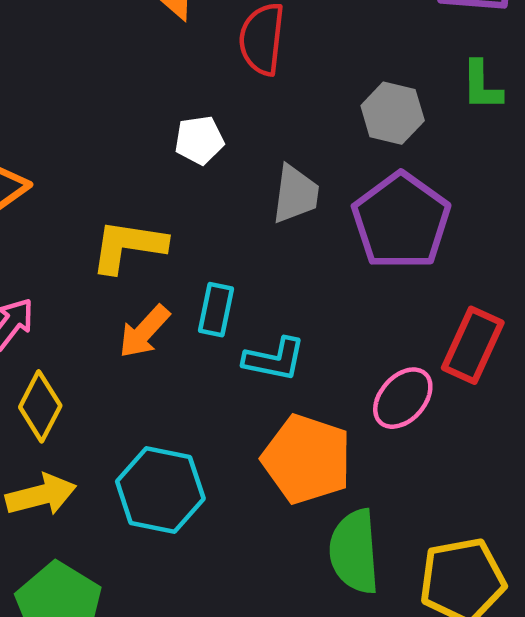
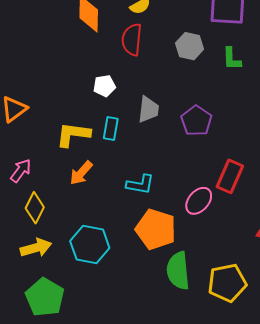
gray hexagon: (393, 113) -> (190, 46), moved
purple pentagon: (401, 221) -> (196, 121), size x0.7
cyan rectangle: (216, 310) -> (111, 129), moved

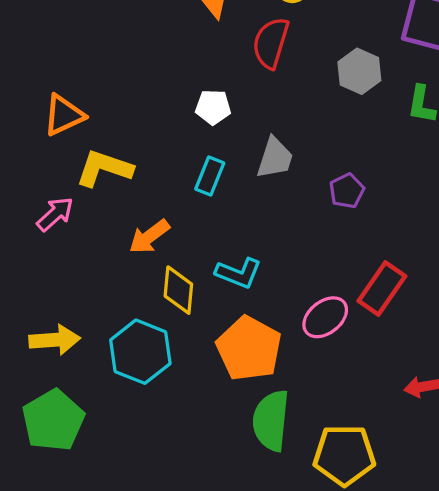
purple pentagon: (196, 121) -> (347, 191), size x0.7
yellow L-shape: (73, 134) -> (104, 168), moved
yellow diamond: (35, 208) -> (178, 290), moved, turned -32

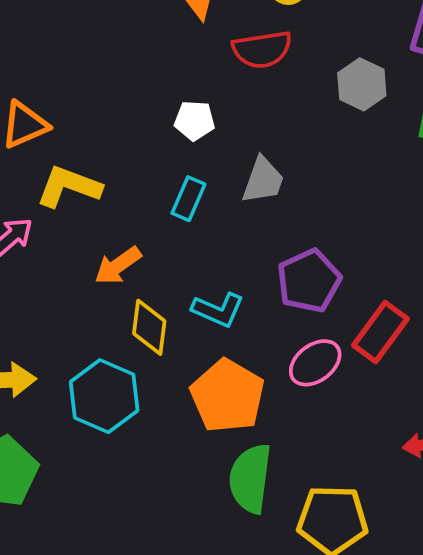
red semicircle: (271, 43) -> (262, 49), turned -117
purple pentagon: (347, 191) -> (309, 281), moved, size x1.6

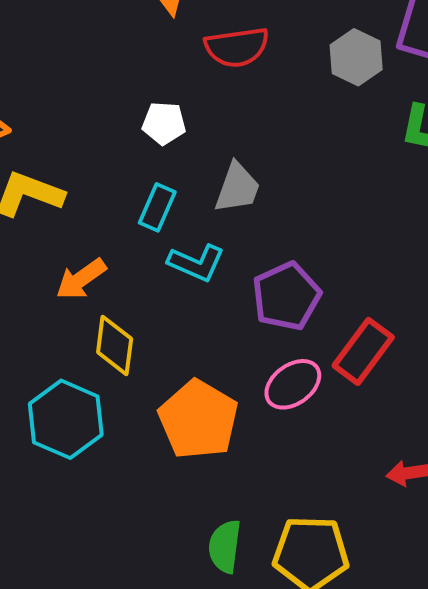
gray hexagon: (362, 84) -> (356, 57), moved
cyan L-shape: (218, 310) -> (196, 263), moved
green semicircle: (250, 478) -> (225, 546), moved, size x0.7

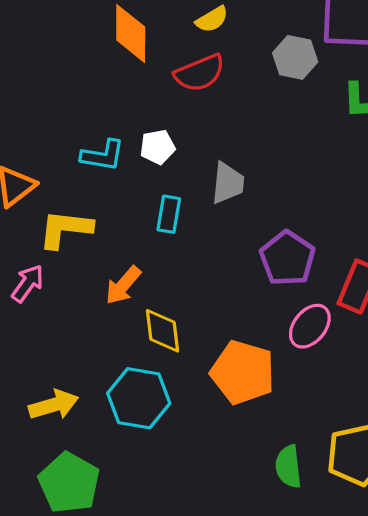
cyan L-shape: (196, 263) -> (103, 155), moved

